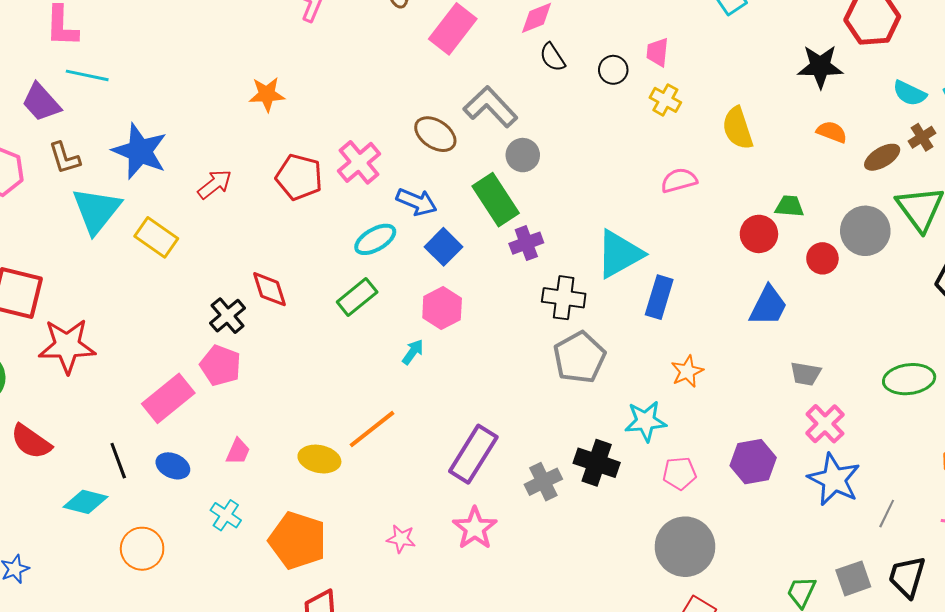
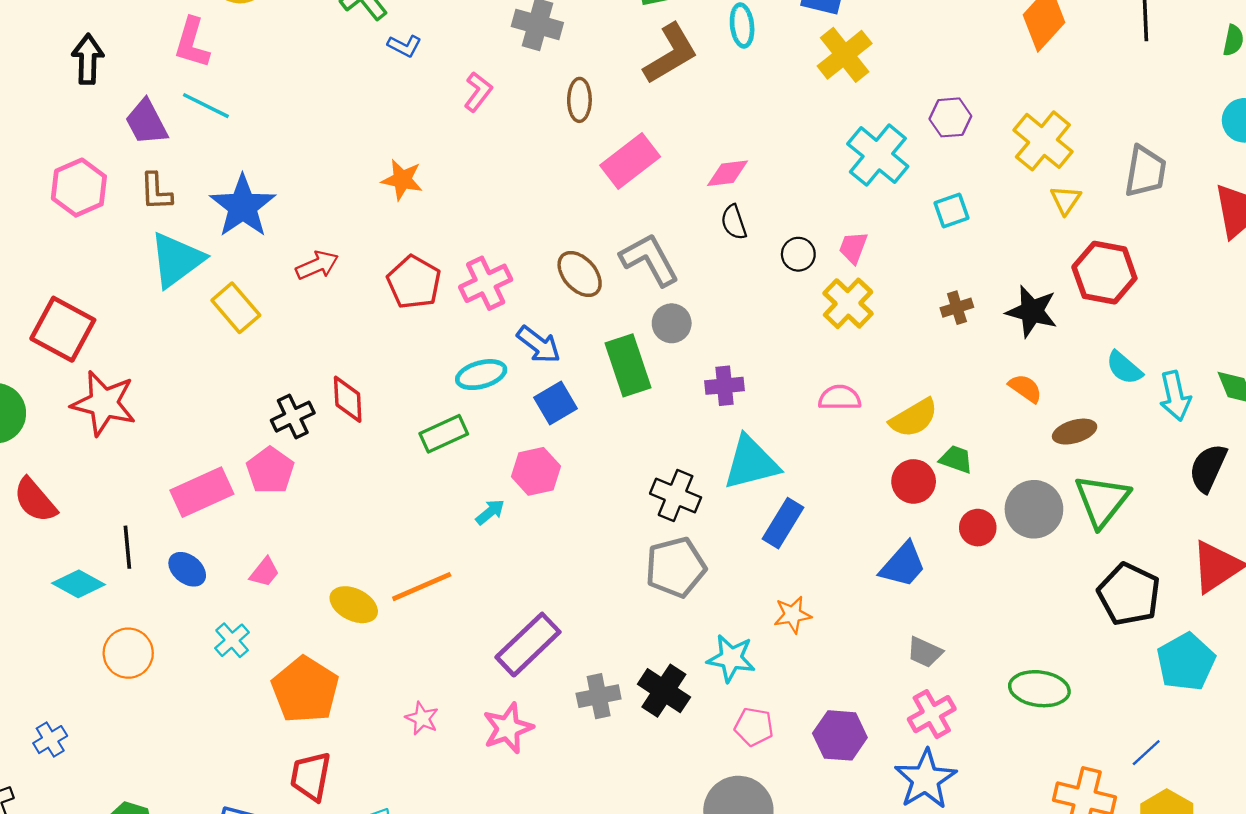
yellow cross: (665, 100) -> (848, 303), size x1.4
yellow semicircle: (738, 128) -> (914, 418), moved, turned -117
brown cross: (922, 137) -> (957, 308), moved
purple cross: (526, 243) -> (725, 386), moved

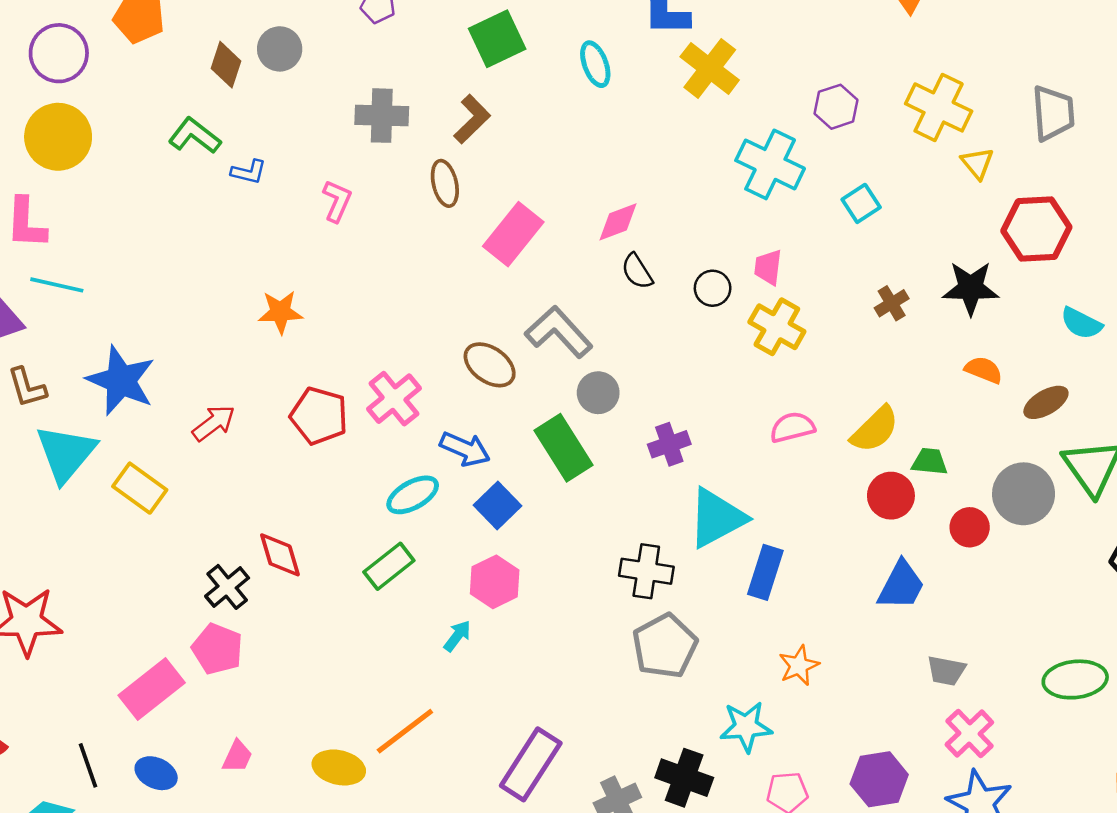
brown L-shape: (671, 54) -> (472, 119), moved, size x0.7

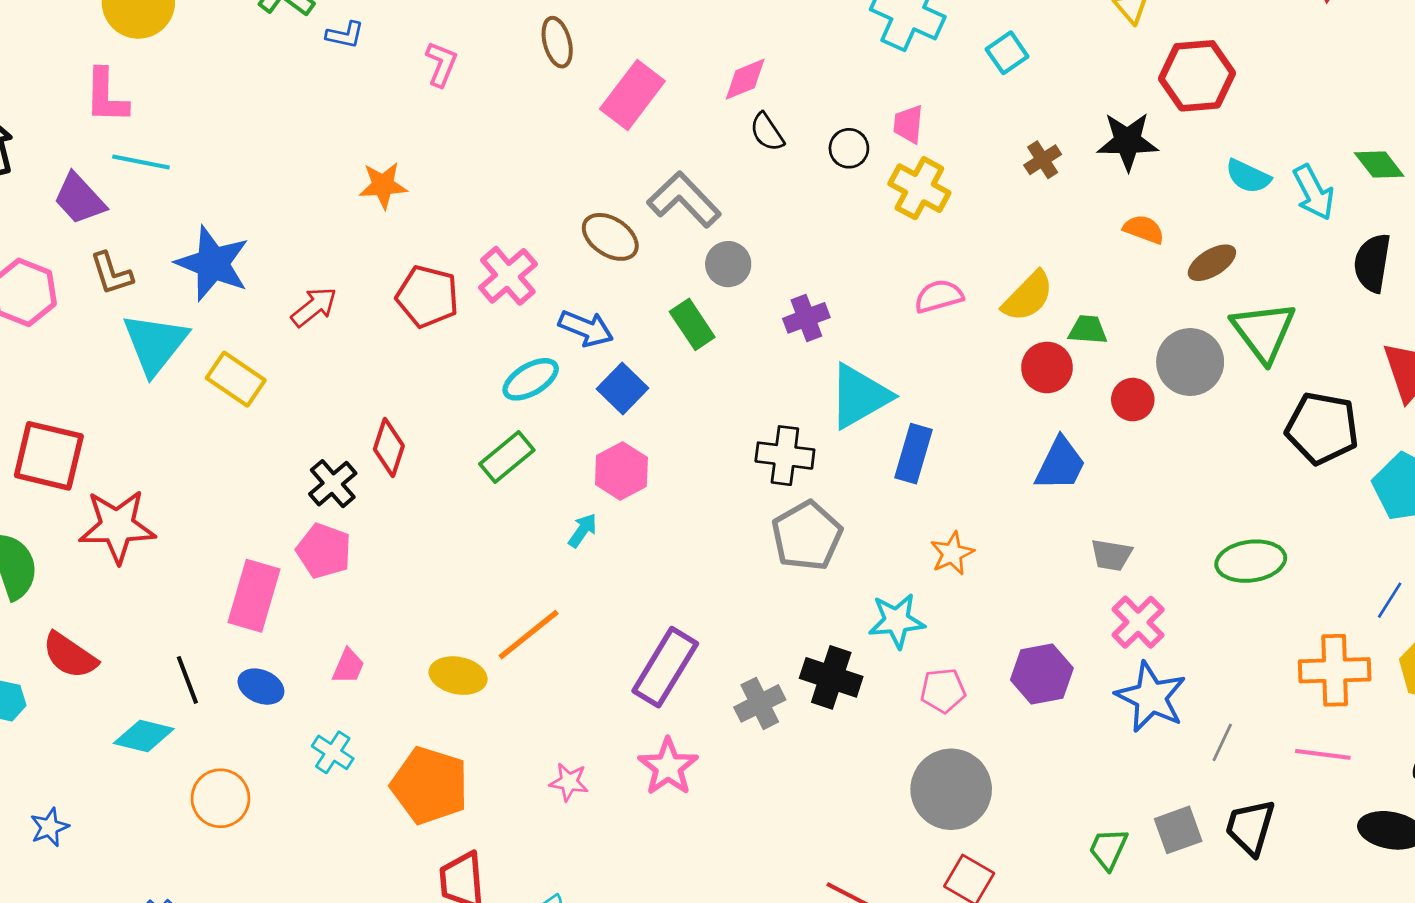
green rectangle: (563, 448) -> (692, 324), size x0.7
red diamond: (280, 555) -> (389, 448), turned 36
pink rectangle: (152, 689) -> (254, 596), turned -34

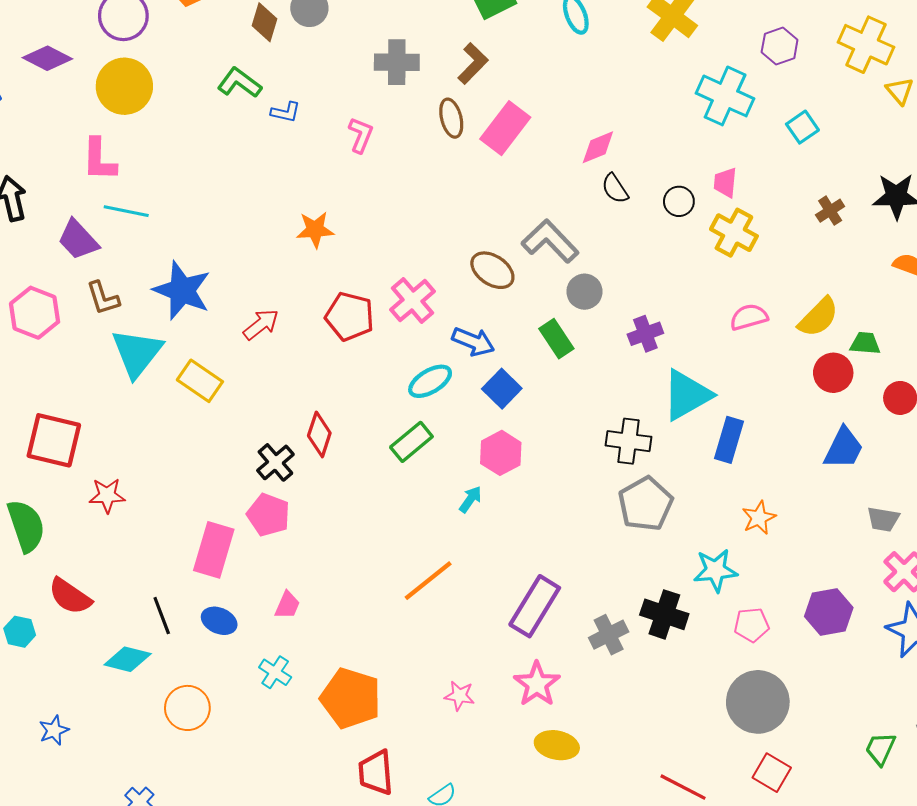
pink rectangle: (632, 95) -> (505, 128), moved
red star: (117, 526) -> (107, 495), size x0.6
yellow ellipse: (458, 676) -> (557, 745), moved

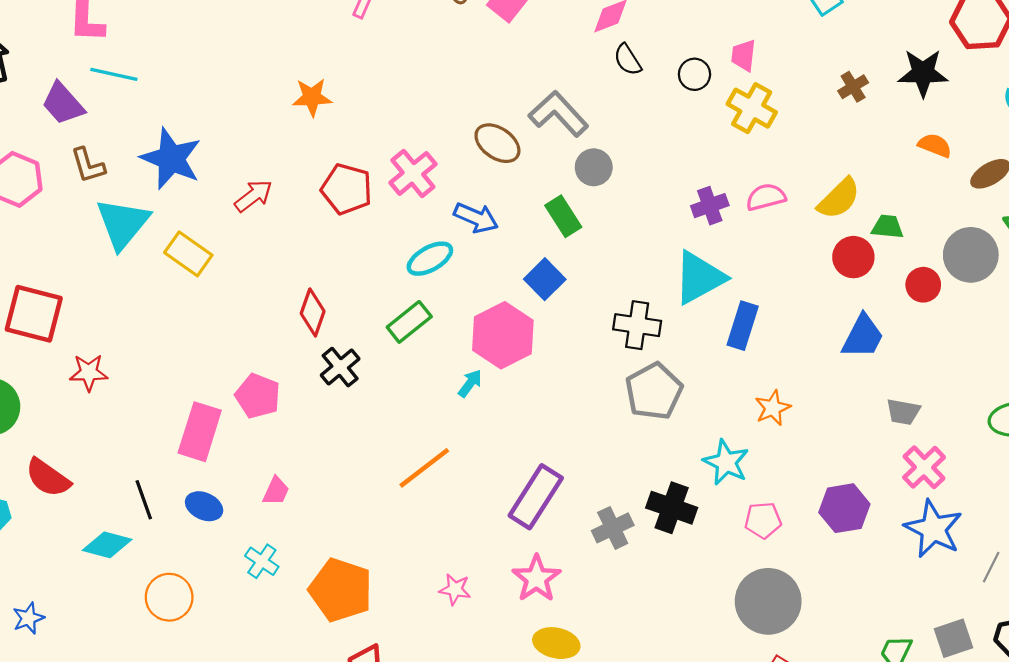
purple cross: (645, 334) -> (710, 206), moved
blue square: (502, 389) -> (545, 279), moved
pink hexagon: (501, 453) -> (503, 335), size x1.4
black cross: (275, 462) -> (340, 367), moved
cyan star: (715, 570) -> (726, 462), turned 30

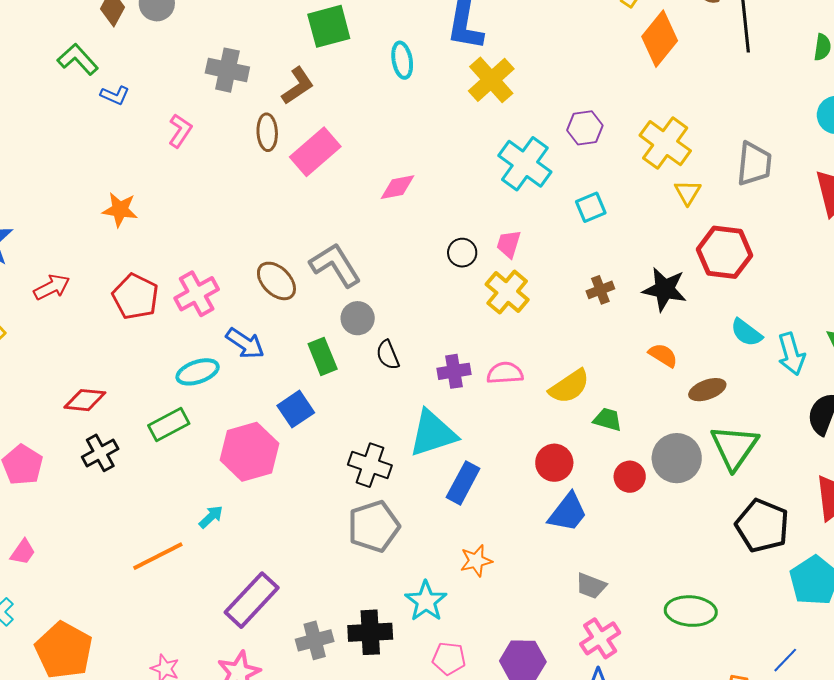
black semicircle: (628, 60) -> (388, 355), moved
red circle: (853, 257) -> (554, 463), moved
red diamond: (313, 312) -> (85, 400), turned 66
cyan arrow: (470, 383) -> (211, 517), moved
black cross: (672, 508) -> (370, 632), turned -33

